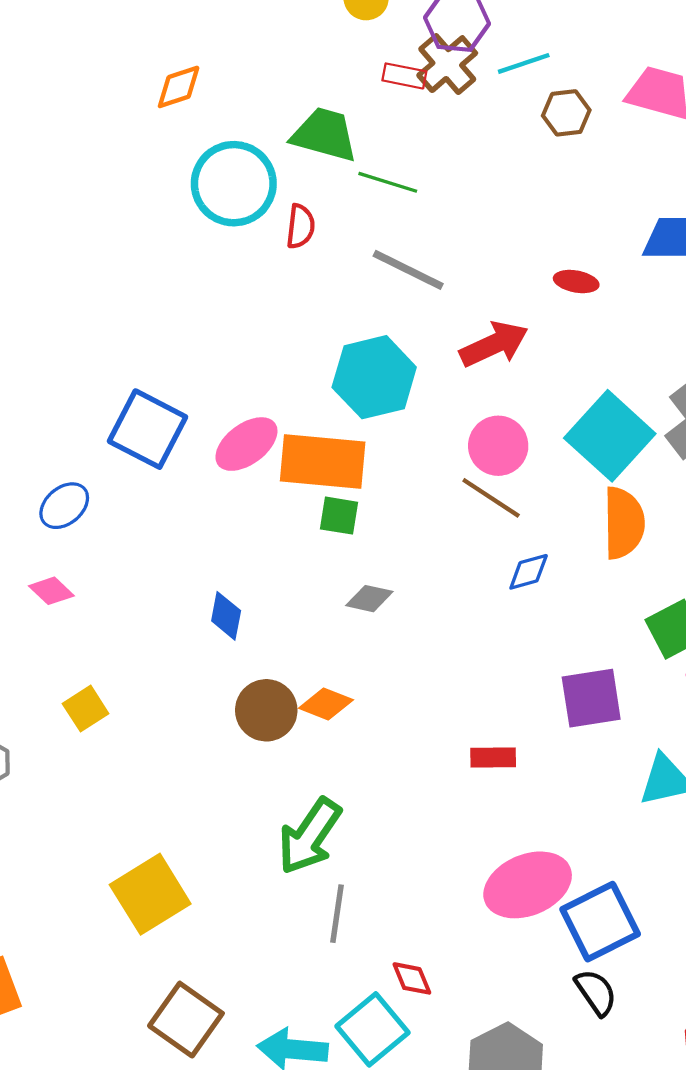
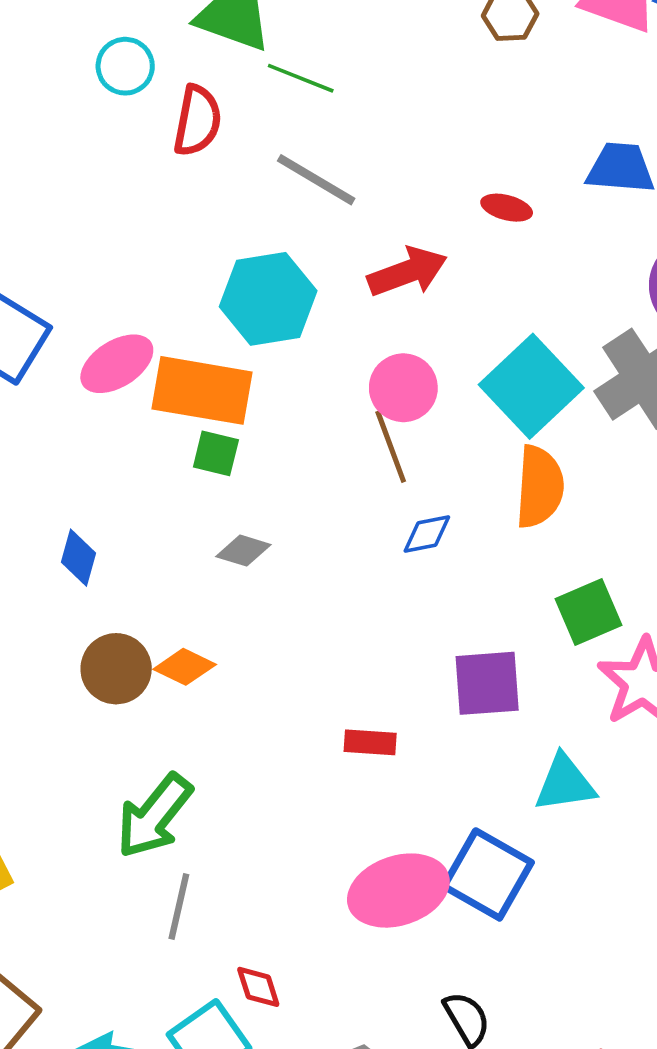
cyan circle: (234, 184) -> (125, 66), size x0.6
red semicircle: (300, 226) -> (197, 121), size x1.4
brown line: (491, 498) -> (391, 447), turned 32
blue square: (600, 922) -> (488, 874), moved, turned -38

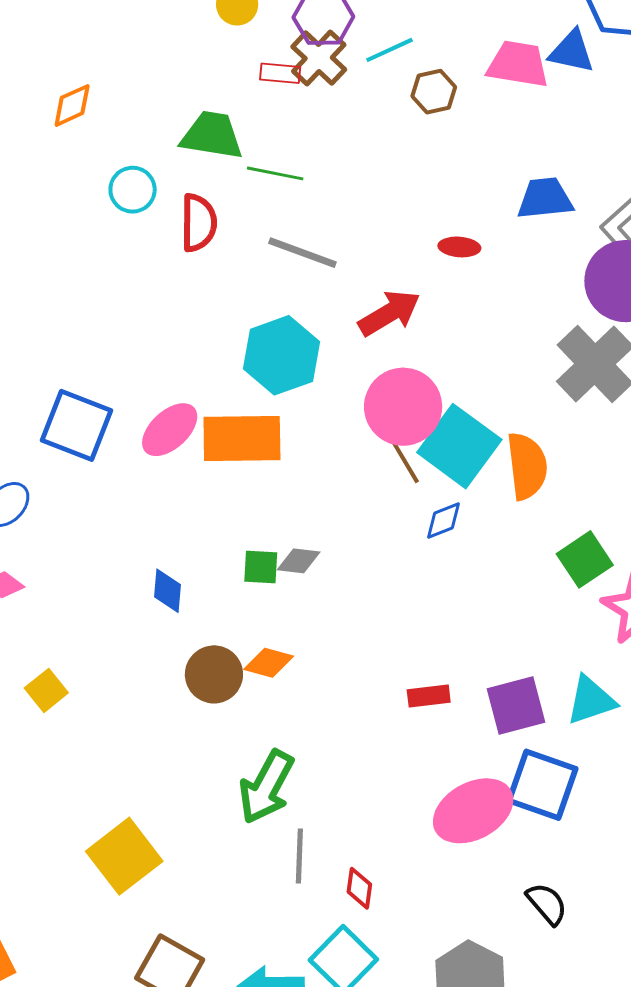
cyan square: (531, 386) -> (459, 446), moved
pink circle: (403, 388) -> (403, 407), size x1.4
green square: (216, 453) -> (261, 567), moved
purple square: (487, 683) -> (516, 705), moved
red diamond: (258, 987) -> (359, 888), moved, turned 36

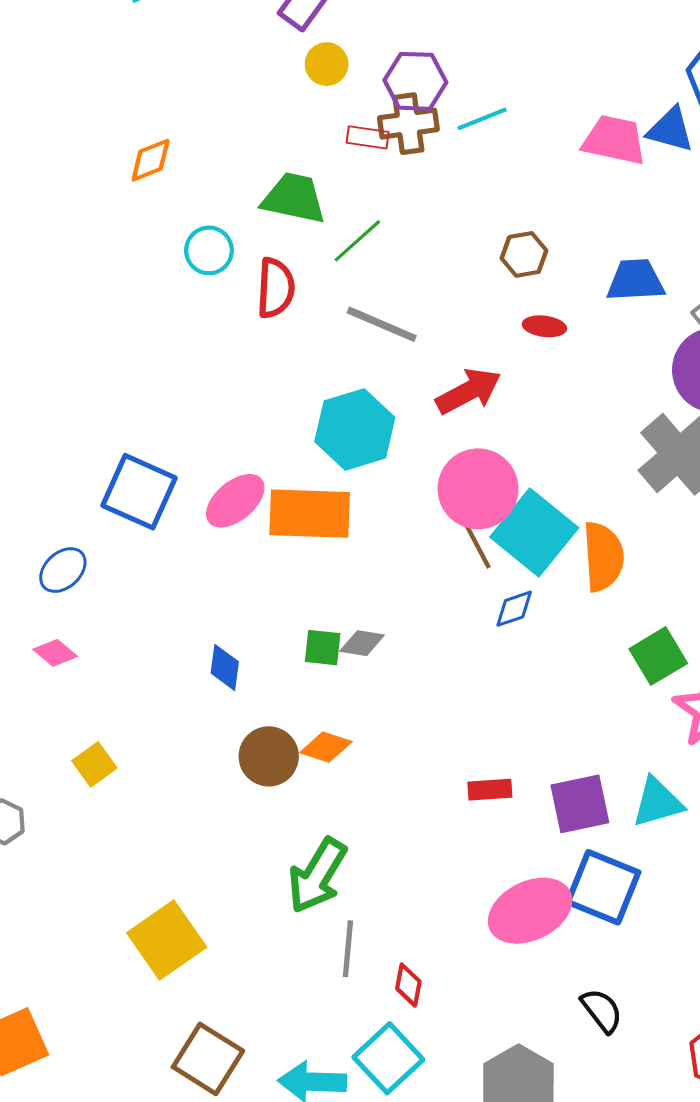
brown cross: (319, 58) -> (408, 124), turned 36
brown hexagon: (434, 92) -> (524, 254), moved
green line: (275, 173) -> (357, 241), turned -56

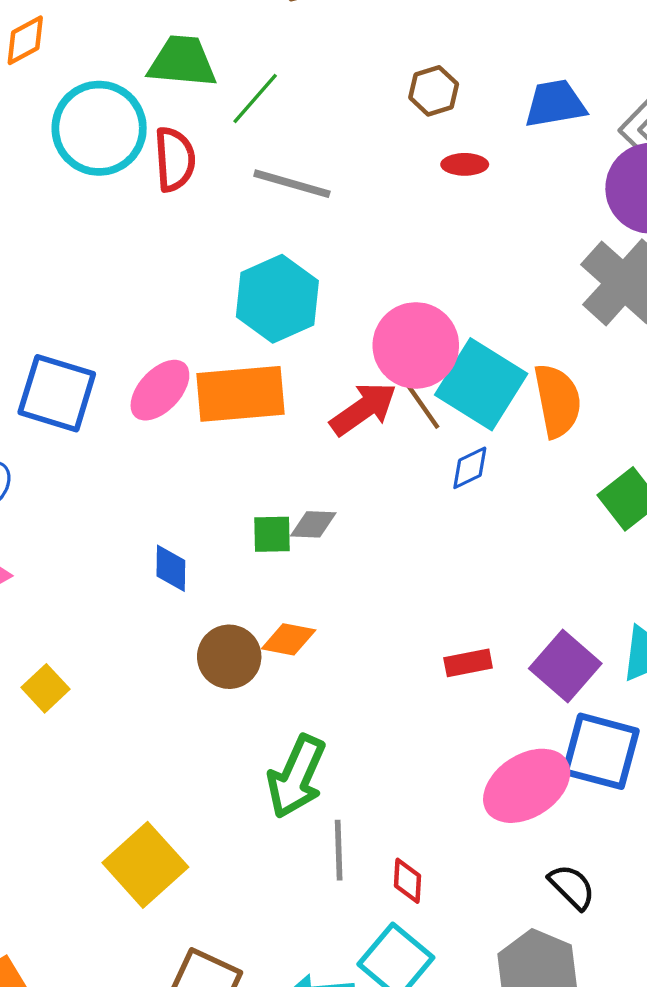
cyan circle: (209, 250) -> (99, 128), size x1.8
red arrow: (469, 391) -> (363, 409), moved
purple square: (580, 804) -> (565, 666), turned -30
black semicircle: (602, 1011) -> (572, 887), moved

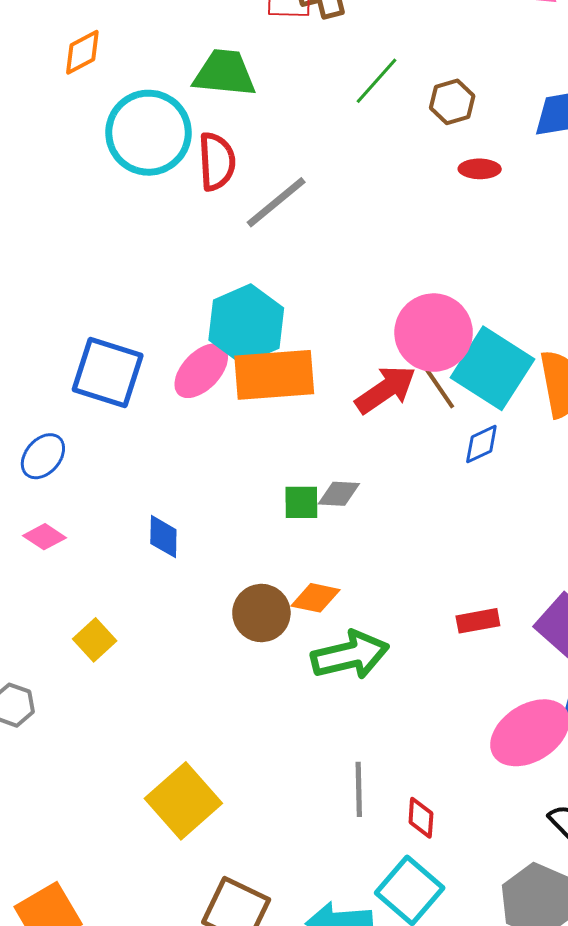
green line: (255, 98) -> (377, 81), moved
gray line: (292, 184) -> (276, 202), moved, turned -56
cyan hexagon: (277, 299) -> (246, 324), moved
blue diamond: (171, 568) -> (163, 537), moved
green arrow: (296, 777) -> (350, 655), moved, turned -128

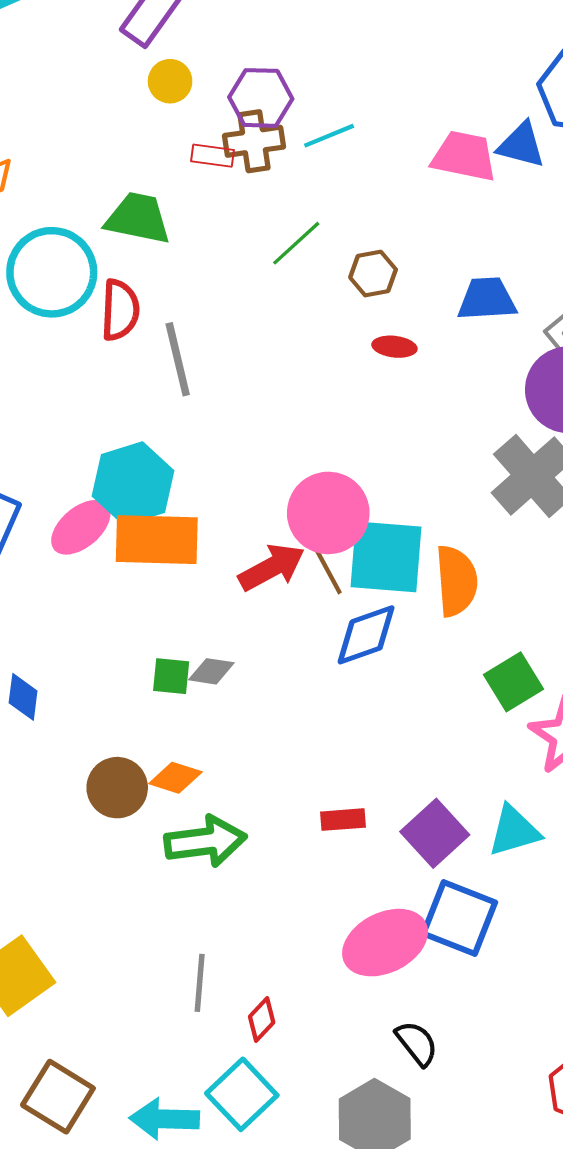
gray line: (276, 202) -> (178, 359), turned -70
cyan square: (492, 368) -> (386, 557), turned -34
blue diamond: (481, 444) -> (366, 635), size x1.6
red diamond: (421, 818) -> (262, 1019), turned 33

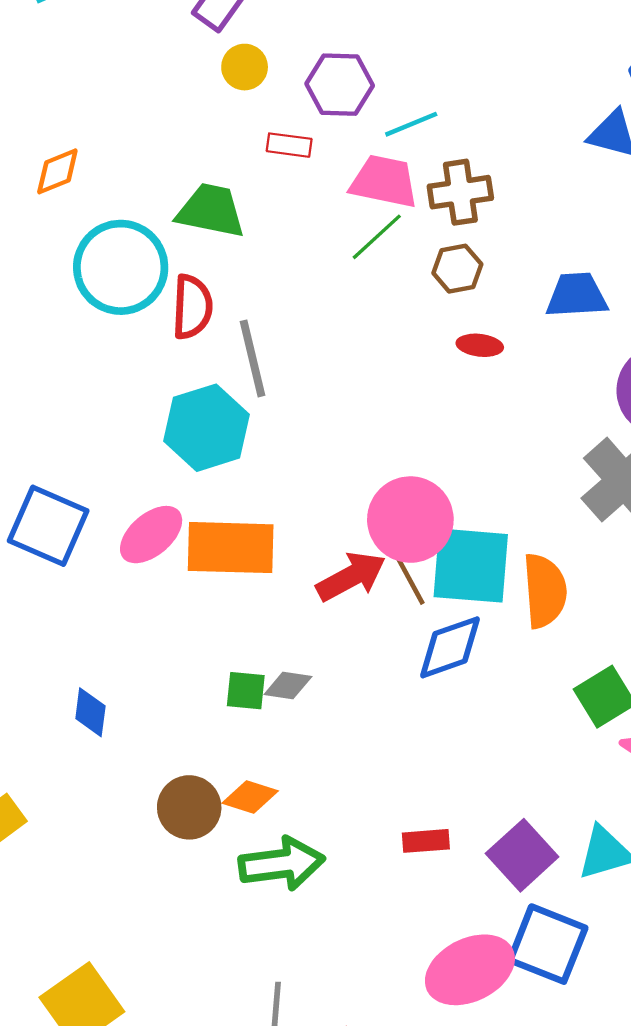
brown cross: (254, 141) -> (460, 192), moved
pink trapezoid: (464, 156) -> (384, 181), moved
cyan hexagon: (133, 483) -> (206, 428), moved

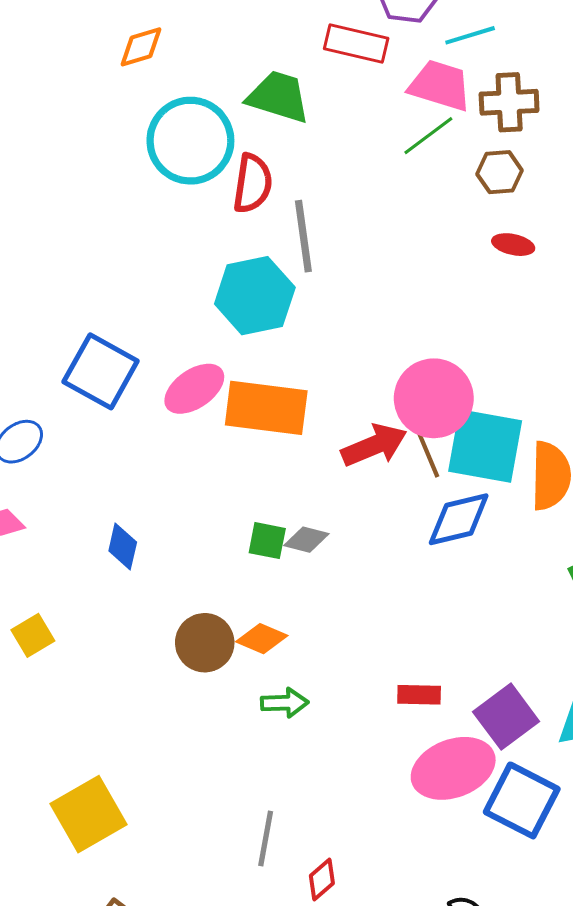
red rectangle: (289, 145) -> (356, 44), size x1.5
green arrow: (282, 864) -> (285, 703), size x0.6
pink ellipse: (470, 970) -> (453, 768), moved

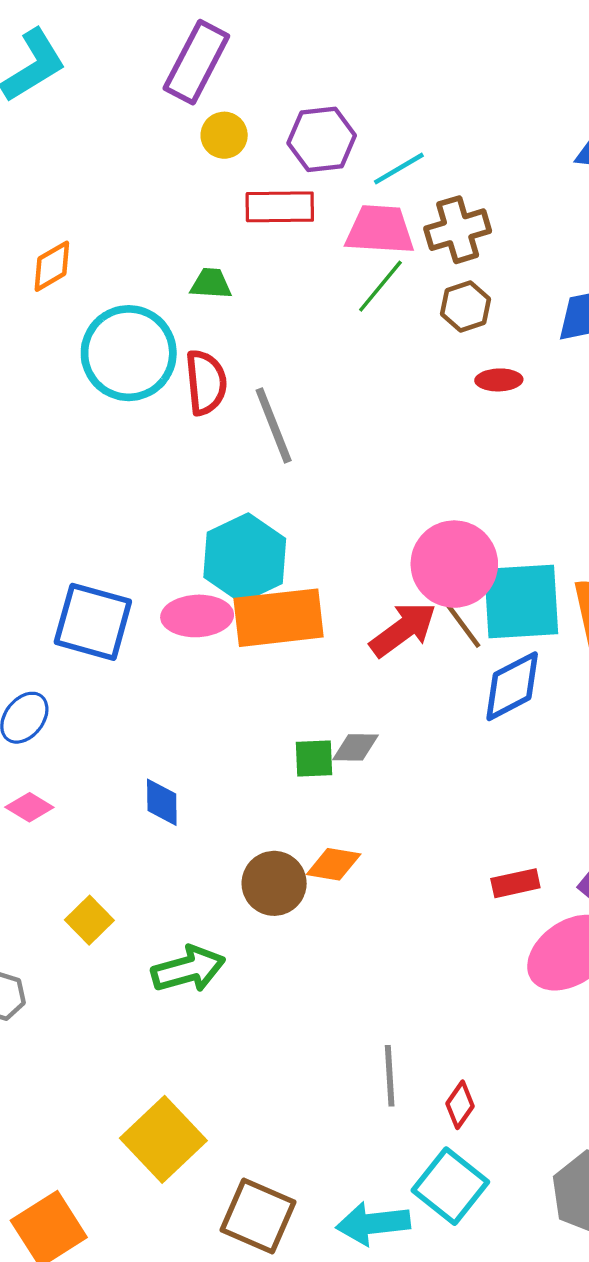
green trapezoid: (278, 97) -> (211, 284), size x0.6
cyan hexagon: (255, 296) -> (245, 558), moved
pink ellipse: (194, 389) -> (197, 616), turned 46
green arrow: (285, 703) -> (188, 969), moved, size x1.4
yellow square: (88, 814) -> (163, 1139), moved

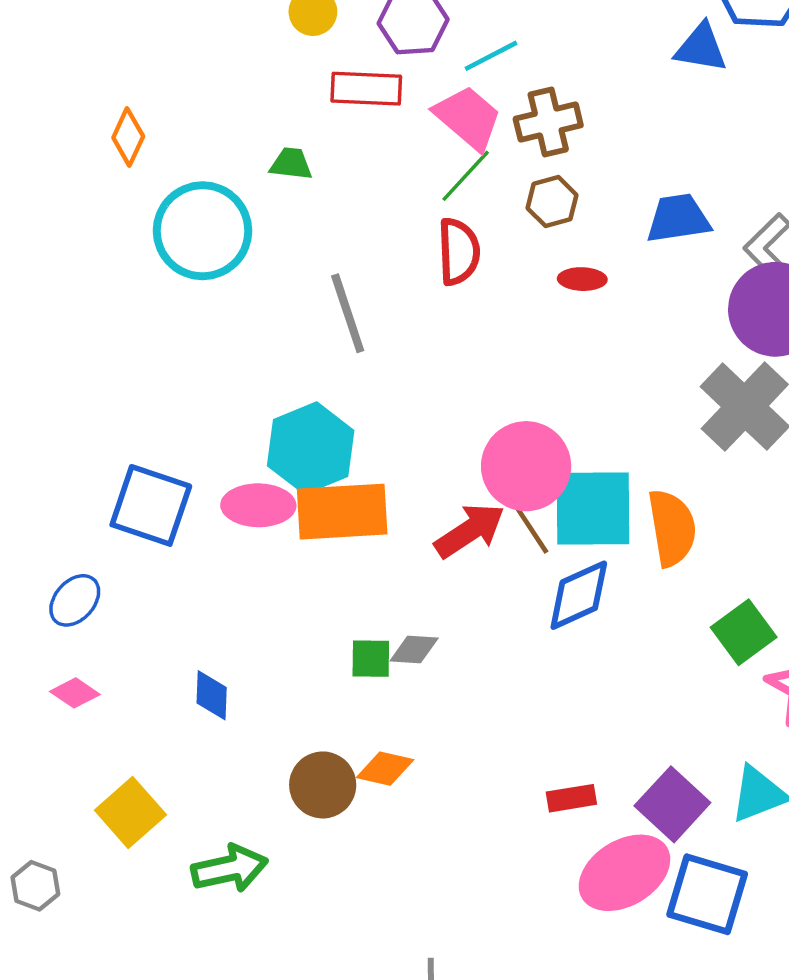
pink trapezoid: (380, 230) -> (468, 118), turned 34
orange diamond: (52, 266) -> (128, 137), turned -38
red semicircle: (206, 382) -> (459, 252), moved
yellow square: (89, 920) -> (130, 812), size x1.4

